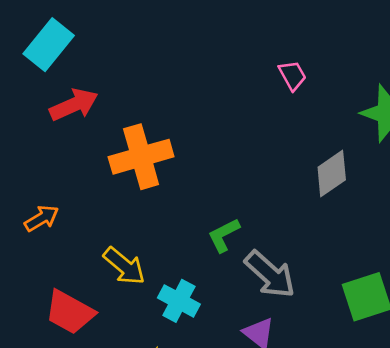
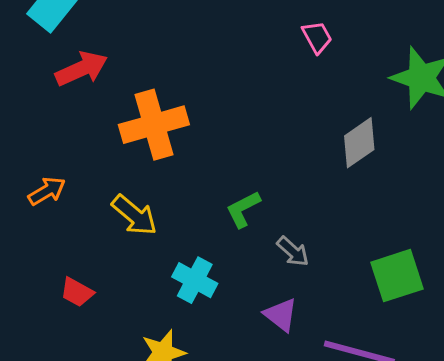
yellow arrow: (124, 266) -> (134, 215), moved
gray arrow: (270, 274) -> (293, 251), size x0.6
red trapezoid: (70, 312) -> (77, 292), size x0.6

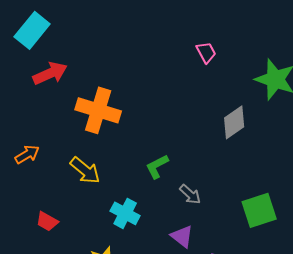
orange cross: (154, 125) -> (98, 110), turned 33

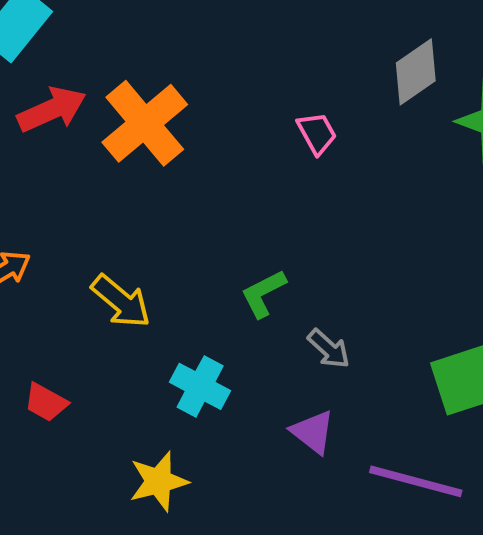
pink trapezoid: (206, 52) -> (317, 133), moved
orange cross: (98, 110) -> (145, 123), moved, turned 33
gray diamond: (234, 122) -> (416, 72), moved

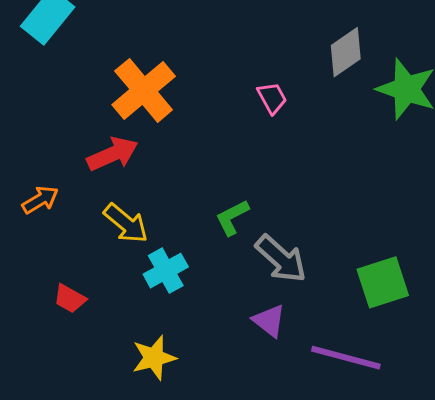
red arrow: (52, 109) -> (113, 154), moved
gray arrow: (329, 349) -> (281, 259), size x1.6
cyan cross: (200, 386) -> (166, 271), moved, turned 33

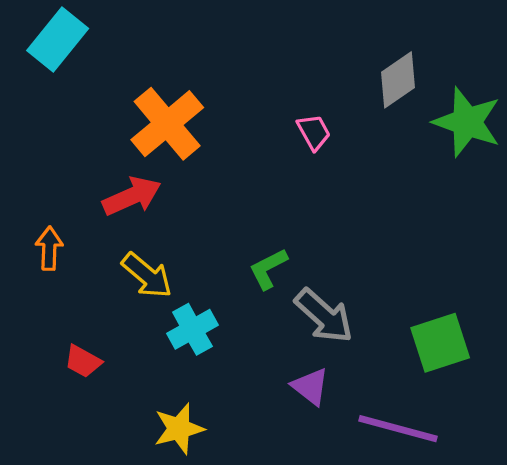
orange arrow: (40, 200) -> (49, 248), turned -57

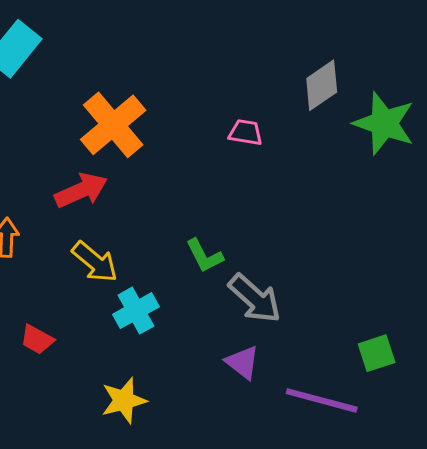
pink trapezoid: (314, 132) -> (246, 132), turned -52
green L-shape: (268, 269) -> (204, 256), turned -90
green square: (440, 343) -> (377, 353), moved, size x0.7

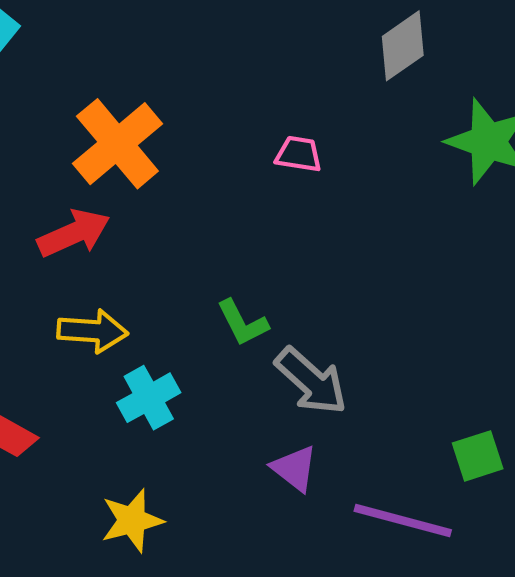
gray diamond: (322, 85) -> (403, 46), moved
yellow arrow: (95, 262) -> (93, 331), turned -36

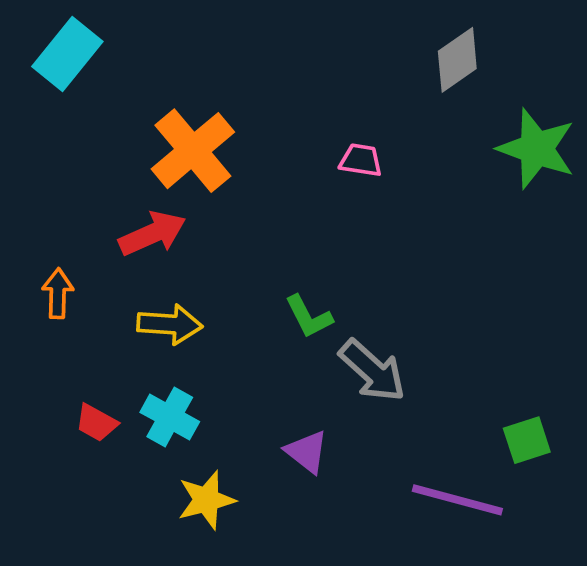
cyan cross: (149, 398) -> (170, 417), moved, turned -32
purple triangle: (294, 468) -> (307, 452), moved

